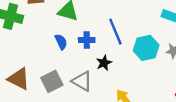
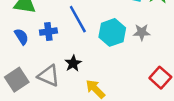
black star: (104, 63) -> (73, 63), moved

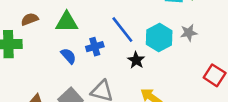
black star: (73, 63) -> (136, 60), moved

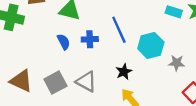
gray star: (189, 33) -> (177, 63), moved
black star: (136, 60) -> (124, 72), moved

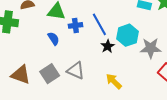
blue cross: (90, 39) -> (75, 25), moved
gray star: (177, 63) -> (151, 48), size x1.5
black star: (124, 72) -> (108, 46), moved

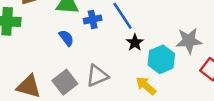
cyan hexagon: (128, 35) -> (161, 59), moved
gray triangle: (76, 70) -> (97, 76), turned -42

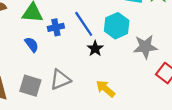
cyan hexagon: (161, 59) -> (117, 26), moved
gray square: (65, 82) -> (30, 86), turned -35

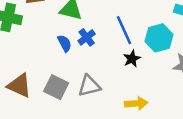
blue cross: (56, 27) -> (87, 37), moved, turned -35
yellow arrow: (106, 89) -> (136, 103), turned 126

